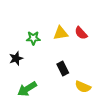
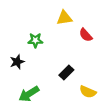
yellow triangle: (61, 33) -> (64, 18), moved
black rectangle: (63, 69) -> (66, 72), turned 72

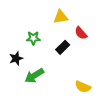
black rectangle: (66, 72) -> (63, 47), moved
green arrow: (29, 94) -> (34, 76), moved

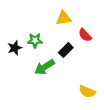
black star: (16, 58) -> (15, 48), moved
green arrow: (34, 76) -> (45, 67), moved

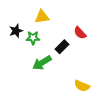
yellow triangle: (64, 18) -> (42, 17), moved
black star: (15, 48) -> (16, 31), moved

